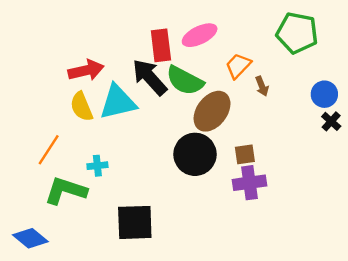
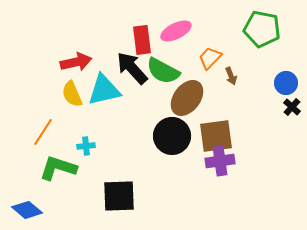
brown square: (245, 154) -> (216, 136), size x1.8

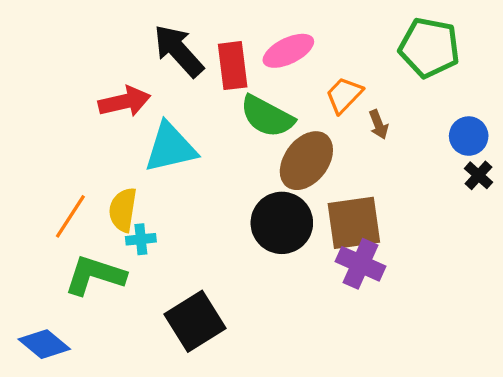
black arrow: (132, 68) -> (179, 51), moved
yellow semicircle: (72, 94) -> (123, 210), moved, turned 32
purple cross: (220, 161) -> (360, 264), turned 32
black square: (119, 196) -> (195, 321), turned -30

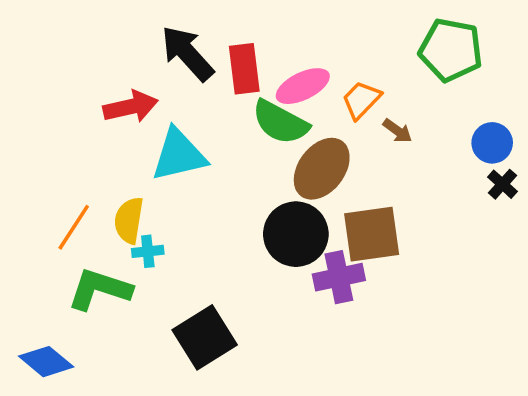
pink ellipse: (288, 51) -> (303, 86), moved
brown arrow: (379, 125) -> (397, 131), turned -32
purple cross: (360, 264) -> (339, 277), moved, turned -36

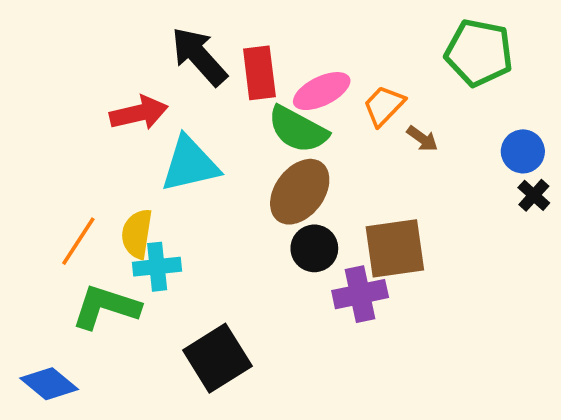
brown ellipse: (322, 169) -> (300, 192), moved
black circle: (296, 234) -> (314, 248), size x0.7
cyan cross: (148, 251) -> (157, 267), size x1.4

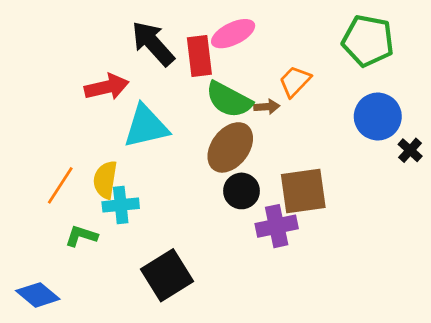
pink ellipse: (322, 91) -> (233, 34), moved
brown arrow: (422, 139) -> (267, 107), moved, turned -40
blue circle: (523, 151) -> (378, 117), moved, size x1.4
green L-shape: (106, 307) -> (81, 236), size x0.6

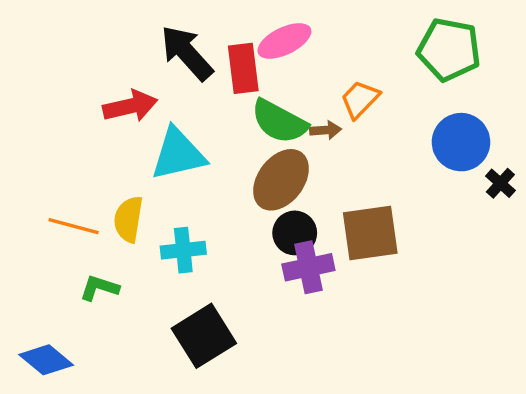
orange line: (60, 185) -> (74, 226), turned 72
cyan cross: (121, 205) -> (183, 250), moved
purple cross: (277, 226) -> (308, 267), moved

